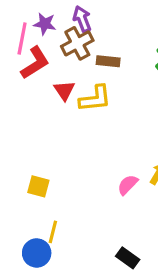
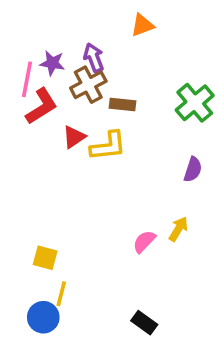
red triangle: (64, 90) -> (74, 137), turned 30
yellow square: (38, 186) -> (45, 258), moved

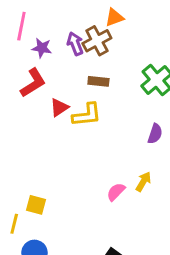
pink line: (27, 79) -> (21, 26), moved
brown cross: (88, 85) -> (97, 41), moved
yellow line: (61, 294) -> (14, 224), moved

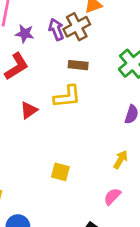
red triangle: (59, 108) -> (29, 110), moved
pink semicircle: (116, 192) -> (112, 197), moved
yellow square: (36, 205) -> (60, 172), moved

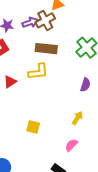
purple arrow: (56, 29) -> (30, 22), turned 91
brown rectangle: (78, 65) -> (46, 49), size x1.5

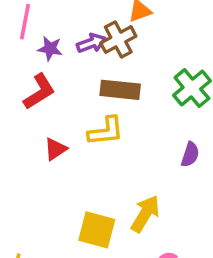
yellow arrow: (77, 118) -> (145, 214), moved, size x1.5
yellow square: (33, 127) -> (97, 230), size x1.5

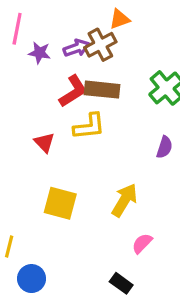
red L-shape: (39, 92) -> (73, 91), moved
red triangle: (55, 149) -> (44, 142), turned -40
yellow square: (97, 230) -> (60, 203), moved

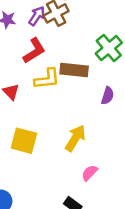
purple arrow: (76, 48) -> (37, 16), turned -36
brown rectangle: (102, 90) -> (74, 70), moved

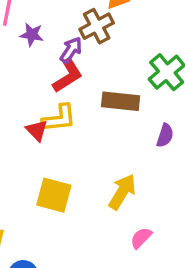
purple arrow: (37, 16) -> (71, 50), moved
yellow L-shape: (47, 79) -> (59, 118), moved

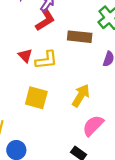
yellow L-shape: (59, 118) -> (46, 60), moved
pink semicircle: (141, 238) -> (93, 126), size x1.5

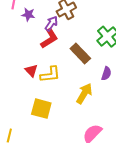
brown rectangle: (80, 37) -> (80, 54), turned 40
yellow arrow: (81, 96) -> (84, 94), moved

